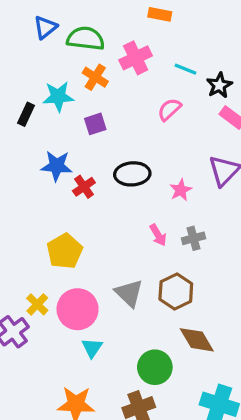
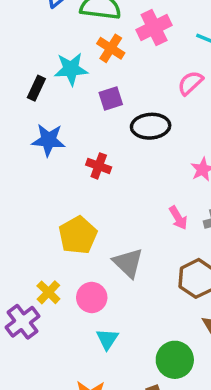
blue star: (57, 166) -> (48, 140), moved
black ellipse: (132, 174) -> (151, 126), moved
red cross: (84, 187) -> (99, 166), turned -35
gray triangle: (129, 293) -> (128, 263), moved
pink circle: (78, 309) -> (92, 297), size x0.7

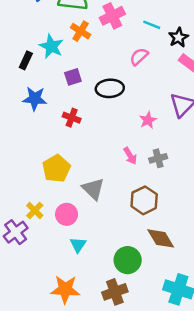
cyan star: (71, 69) -> (51, 46), turned 30
purple square: (111, 98) -> (73, 77), moved

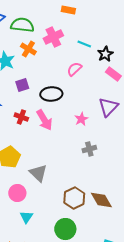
pink arrow: (130, 156) -> (44, 120), moved, size x1.5
brown hexagon: (144, 200) -> (74, 198), moved
brown diamond: (161, 238) -> (101, 200), moved

